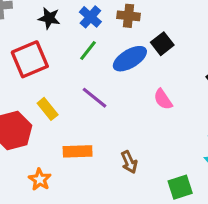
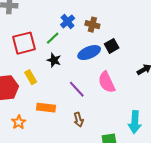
black star: (49, 18) -> (54, 60), moved
green line: (88, 50) -> (53, 38), moved
purple line: (94, 98) -> (77, 89), moved
pink semicircle: (163, 99) -> (107, 82), size x1.5

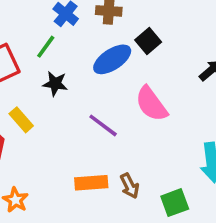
orange rectangle: (46, 108) -> (91, 183), moved
brown arrow: (78, 120) -> (130, 186), moved

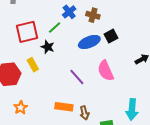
black star: (55, 84) -> (48, 47), moved

